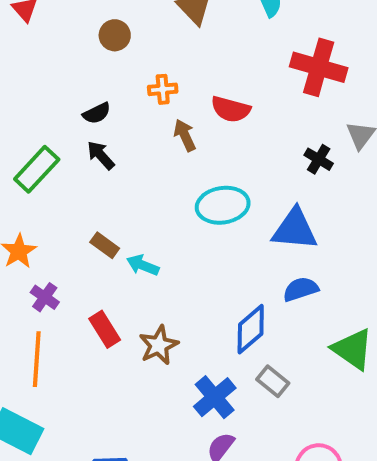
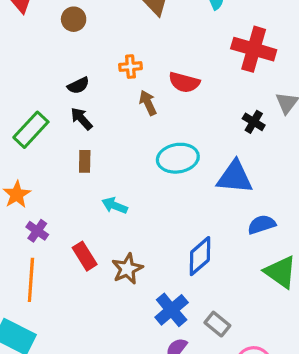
brown circle: (115, 35) -> (74, 19), moved
brown rectangle: (105, 245) -> (85, 161), moved, turned 55
blue semicircle: (301, 289) -> (262, 225), moved
gray rectangle: (273, 381) -> (217, 324), moved

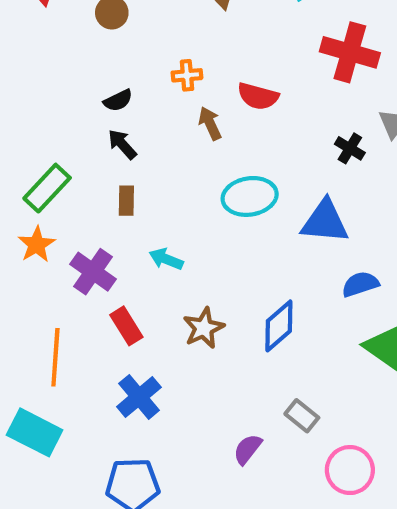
green rectangle: (31, 130) -> (47, 188), moved
purple cross: (37, 231) -> (93, 272), moved, size x1.5
brown star: (127, 269) -> (204, 328), moved
blue cross: (172, 310) -> (139, 397), moved

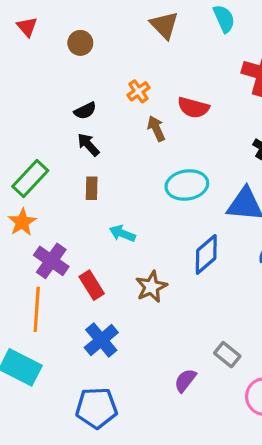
orange cross: (187, 75) -> (138, 91), turned -30
purple cross: (93, 272) -> (51, 261), moved
blue diamond: (279, 326) -> (206, 254), moved

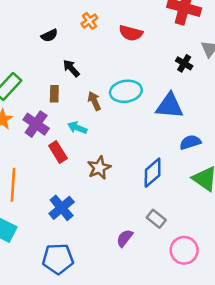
brown arrow: (156, 128) -> (94, 101), moved
black arrow: (88, 145) -> (71, 68), moved
blue diamond: (206, 254) -> (153, 173), moved
purple cross: (51, 261) -> (36, 124), moved
red rectangle: (92, 285) -> (58, 152), moved

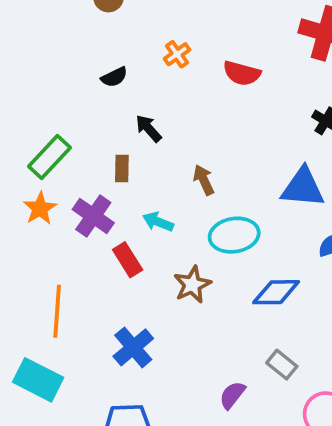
cyan ellipse: (126, 91) -> (234, 235), moved
brown arrow: (94, 101) -> (204, 180), moved
blue diamond: (153, 173) -> (276, 292), turned 40

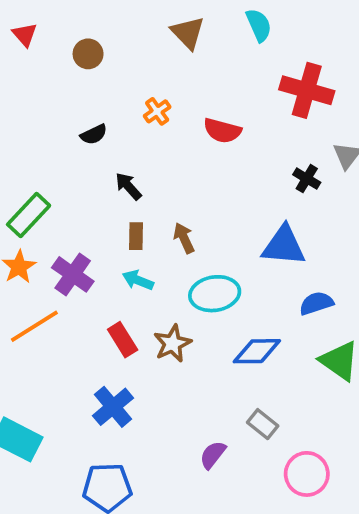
brown rectangle: (122, 168) -> (136, 236), moved
red rectangle: (128, 260) -> (123, 340), moved
orange line: (57, 311) -> (34, 326), moved, turned 54

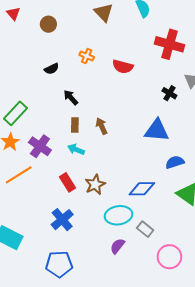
orange cross: (157, 111) -> (87, 56), turned -32
cyan ellipse: (215, 294) -> (118, 215), moved

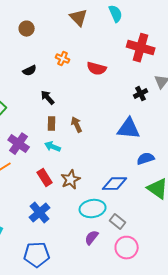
black cross: (169, 93) -> (141, 94), turned 32
pink circle: (169, 257) -> (127, 248), moved

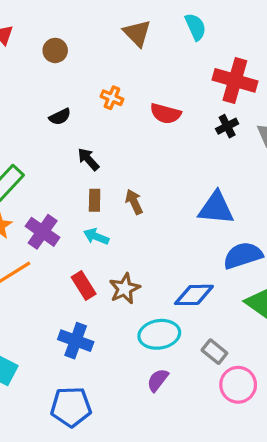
black cross: (141, 94) -> (227, 126), moved
blue semicircle: (146, 159) -> (243, 255), size x1.4
blue cross: (40, 213) -> (76, 341), turned -30
gray rectangle: (118, 222) -> (214, 352), moved
pink circle: (127, 248) -> (238, 385), moved

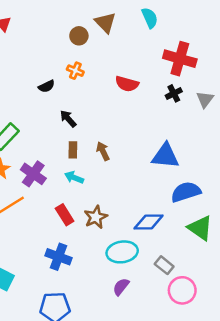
brown circle: (55, 50) -> (79, 36), moved
orange cross: (112, 98) -> (75, 71), moved

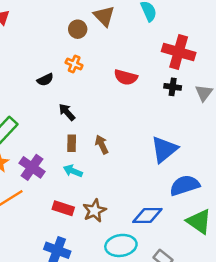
black cross: (174, 93) -> (173, 87), turned 35
blue triangle: (165, 156) -> (164, 149), turned -44
red rectangle: (65, 215) -> (63, 208), turned -40

